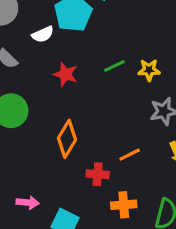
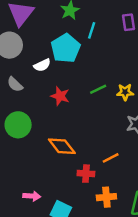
orange diamond: (67, 139) -> (62, 146), turned -68

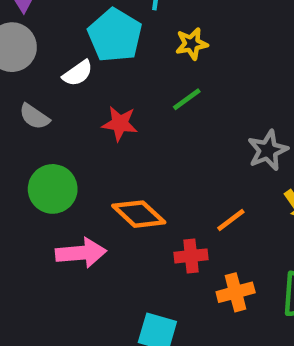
yellow star: (125, 92) -> (192, 44), moved
pink arrow: (32, 196) -> (81, 253), moved, size x1.5

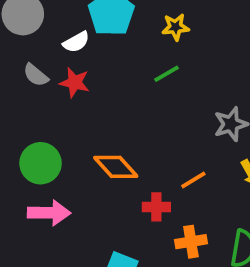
red star: (120, 124) -> (75, 83), moved
green circle: (53, 189) -> (41, 163), moved
pink arrow: (81, 253) -> (49, 213), moved

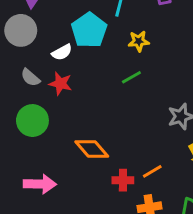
green circle: (41, 163) -> (32, 121), moved
orange line: (193, 180) -> (152, 171), moved

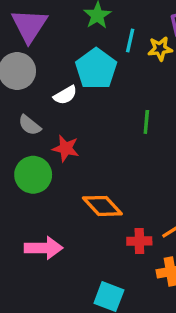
yellow star: (139, 41) -> (160, 49), moved
green line: (131, 77) -> (146, 122), turned -54
red star: (60, 84) -> (66, 148), moved

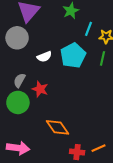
cyan pentagon: (96, 69) -> (73, 55), moved
green line: (146, 122) -> (102, 58), moved
gray semicircle: (30, 125) -> (19, 80), moved, turned 72

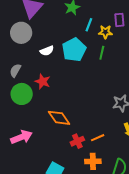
gray semicircle: (19, 80) -> (15, 70), moved
pink arrow: (18, 148) -> (21, 137), turned -30
red cross: (77, 152) -> (77, 141), turned -32

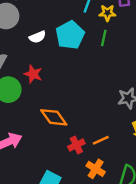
orange cross: (93, 161) -> (96, 169), turned 35

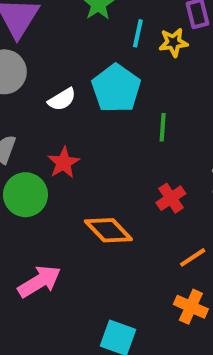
green line: (104, 38) -> (163, 127), moved
red star: (33, 74) -> (64, 163), turned 30
red cross: (76, 145) -> (171, 198), moved

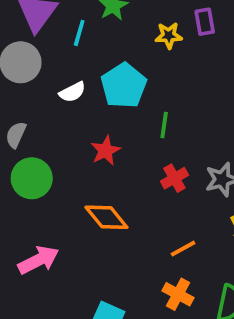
cyan line: (138, 33) -> (79, 33), moved
yellow star: (173, 42) -> (169, 35), moved
red star: (64, 163) -> (106, 151), moved
red cross: (171, 198) -> (174, 178), moved

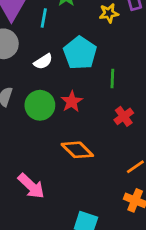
green circle: (32, 178) -> (40, 105), moved
pink arrow: (39, 260) -> (31, 186), turned 76

